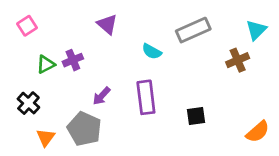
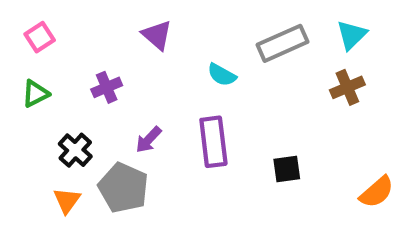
cyan triangle: (256, 30) -> (352, 35), moved
green triangle: (46, 64) -> (35, 94), moved
black cross: (28, 103) -> (75, 150), moved

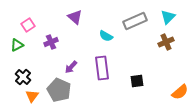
pink square: (40, 37) -> (28, 25), moved
black cross: (75, 150) -> (23, 77), moved

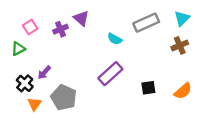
purple cross: (51, 42) -> (60, 29), moved
purple arrow: (71, 67) -> (44, 73), moved
purple rectangle: (102, 68) -> (110, 74), turned 55
orange semicircle: (180, 92) -> (183, 91), moved

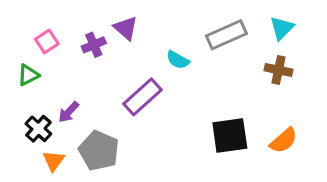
brown cross: (180, 45) -> (279, 70), turned 35
purple rectangle: (110, 74) -> (143, 97), moved
black square: (148, 88) -> (230, 135), size x1.6

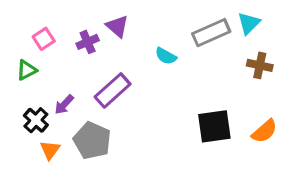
cyan triangle: (282, 28) -> (249, 23), moved
purple rectangle: (143, 97) -> (113, 90), moved

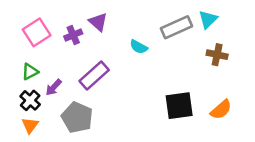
pink square: (44, 39) -> (37, 32), size x1.5
green triangle: (26, 70) -> (30, 72), moved
orange triangle: (50, 150) -> (30, 125), moved

